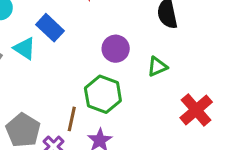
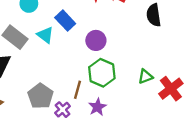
purple circle: (116, 49) -> (96, 40), moved
green triangle: (157, 67) -> (145, 76), moved

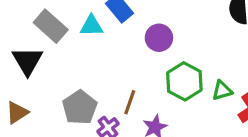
cyan triangle: (45, 35) -> (91, 26), turned -42
green hexagon: (102, 73) -> (184, 81), moved

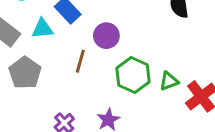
brown line: (130, 102) -> (80, 61), moved
gray pentagon: (80, 107) -> (25, 73), moved

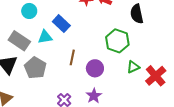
purple circle: (106, 36) -> (95, 68), moved
green hexagon: (133, 75) -> (117, 41), moved

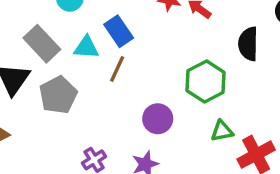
brown line: (72, 57) -> (117, 69), moved

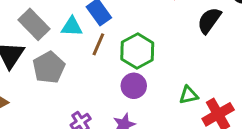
black semicircle: (248, 44) -> (209, 20), turned 36
green hexagon: (206, 81) -> (137, 51), moved

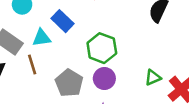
brown line: (98, 44) -> (32, 65), moved, turned -30
gray pentagon: (49, 67) -> (69, 83), moved

